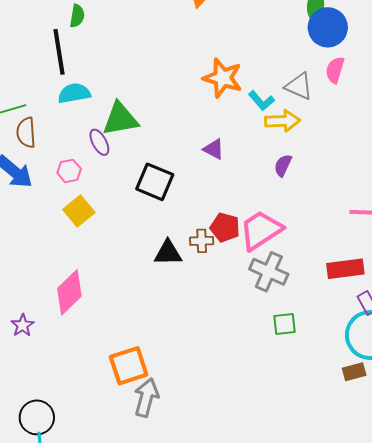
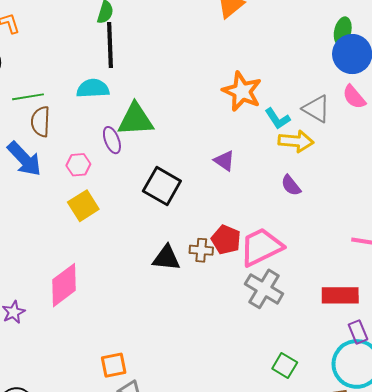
black line: (59, 52) -> (110, 45), moved
pink semicircle: (335, 70) -> (354, 97), turned -64
purple semicircle: (283, 165) -> (291, 185), turned -70
green square: (284, 324) -> (285, 365), moved, turned 30
orange square: (129, 366) -> (114, 365), size x0.7

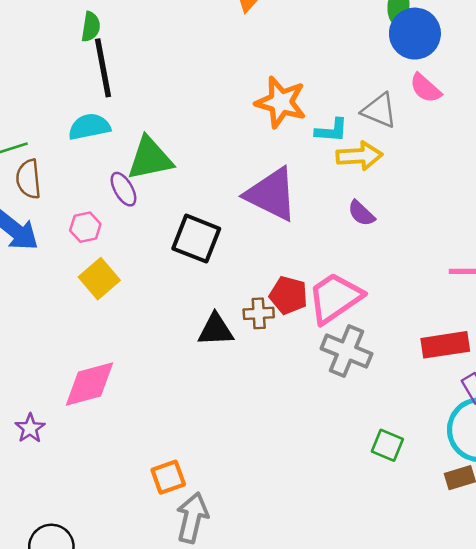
cyan L-shape: (278, 119) -> (332, 130), turned -44
purple triangle: (224, 161) -> (271, 194), size x2.0
pink diamond: (64, 285) -> (89, 384), turned 30

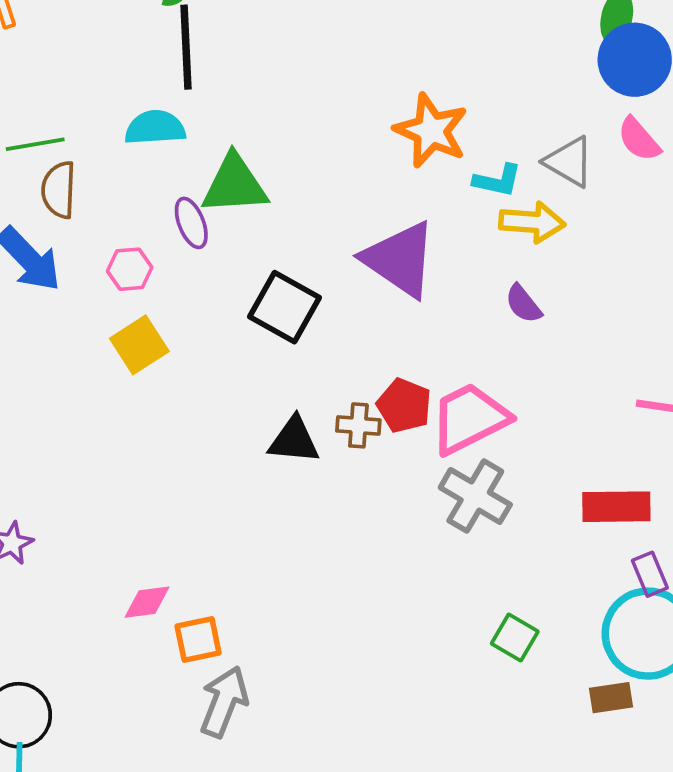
pink diamond: (89, 384) -> (147, 602), moved, size x0.6

